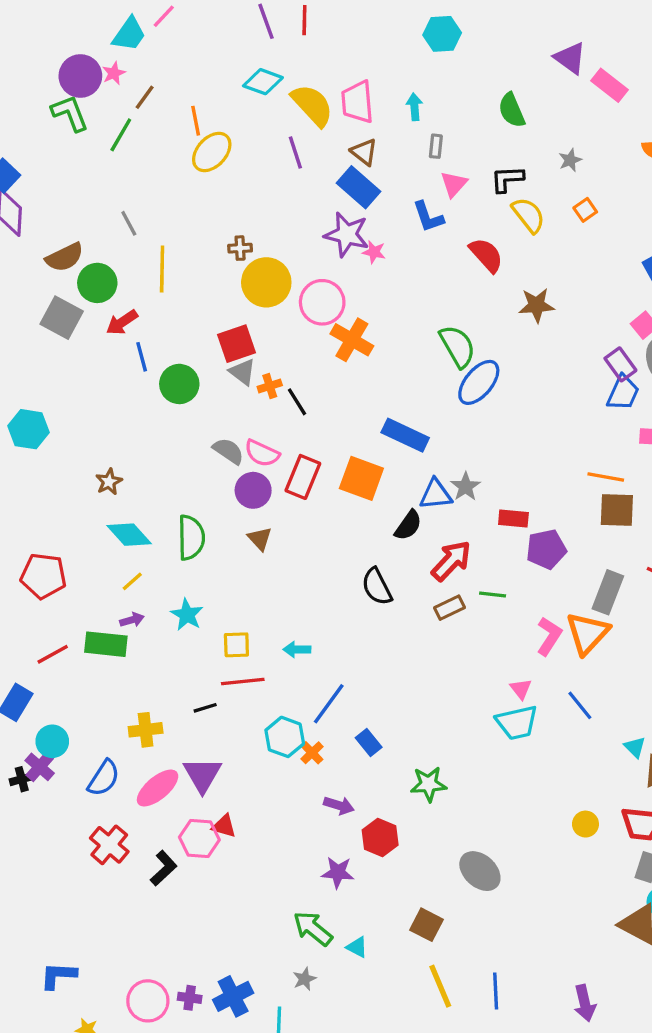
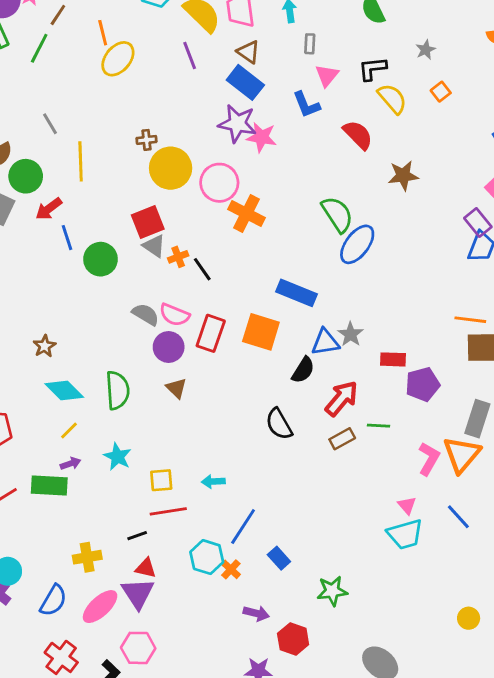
pink star: (374, 252) -> (262, 137), size x1.5
red triangle: (224, 826) -> (146, 568), moved

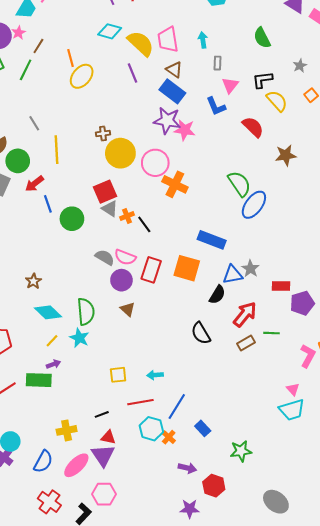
cyan star: (117, 457) -> (79, 338), moved
red line: (168, 511) -> (140, 402), moved

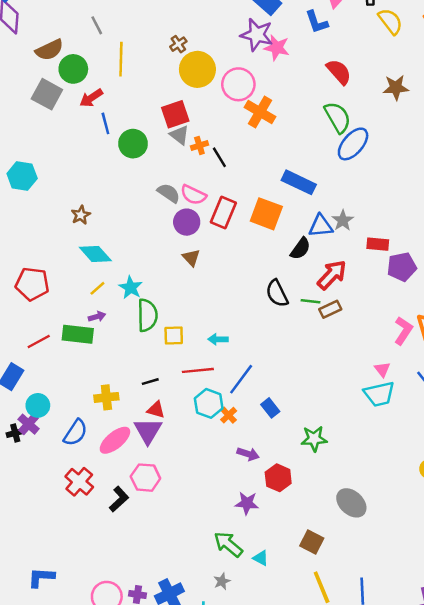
red semicircle: (253, 127) -> (339, 72), moved
brown cross: (103, 133) -> (178, 44), turned -32
green semicircle: (86, 312) -> (147, 315), moved
green line: (272, 333) -> (310, 301), moved

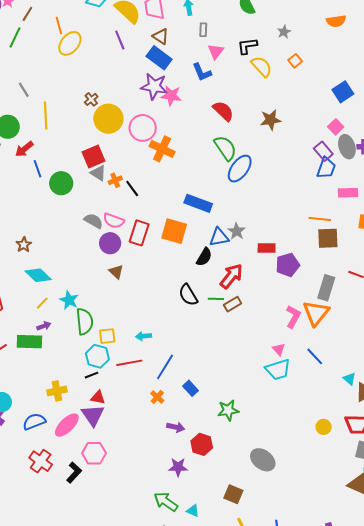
cyan hexagon: (209, 403) -> (97, 356), moved
blue semicircle: (75, 433) -> (34, 422), turned -140

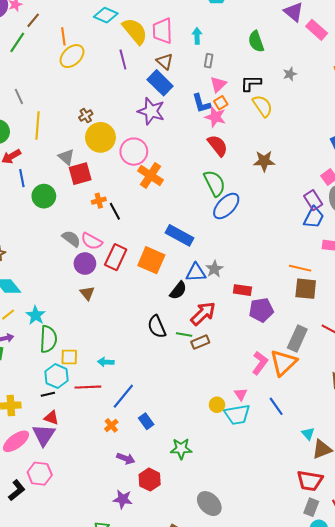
orange square: (295, 61) -> (221, 103), moved
pink star: (171, 96) -> (215, 117), moved
gray triangle: (98, 173) -> (66, 157), moved
yellow circle: (324, 427) -> (217, 405), moved

